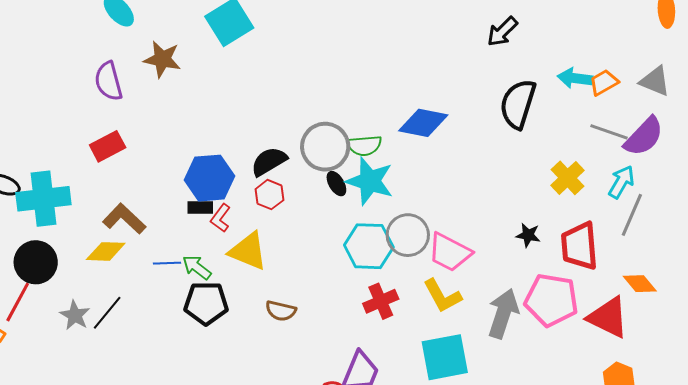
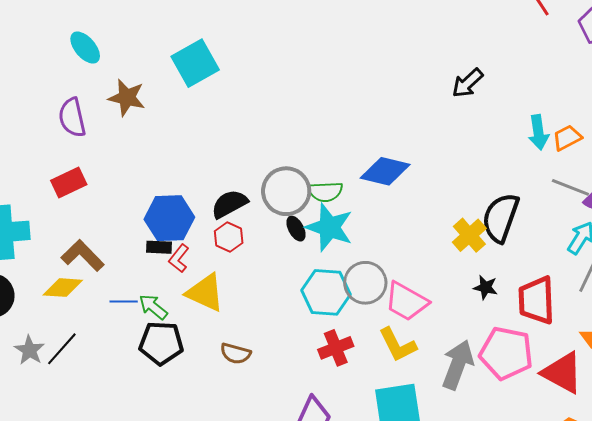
cyan arrow: (575, 78) -> (538, 132), turned -108
black semicircle: (518, 104) -> (501, 218), moved
yellow cross: (568, 178) -> (469, 235), moved

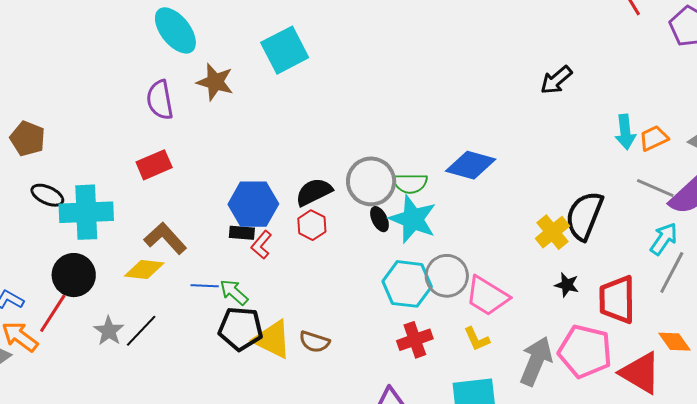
cyan ellipse: (85, 48) -> (175, 30), size x1.4
yellow triangle: (205, 293) -> (272, 339), moved
yellow L-shape: (397, 345) -> (477, 339), size x0.7

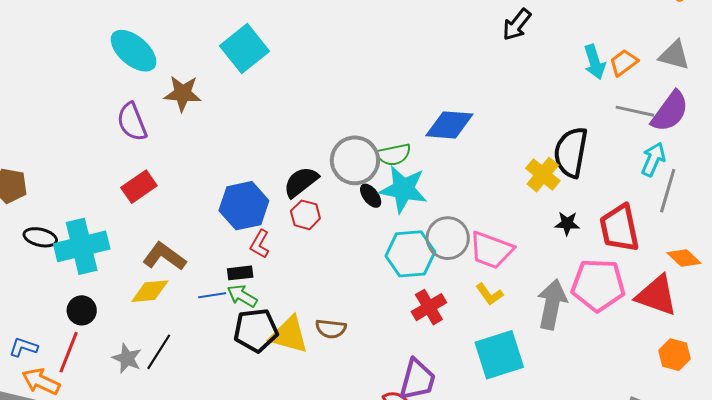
black rectangle: (242, 233) -> (240, 273), moved
black circle: (74, 275) -> (82, 310), size x0.7

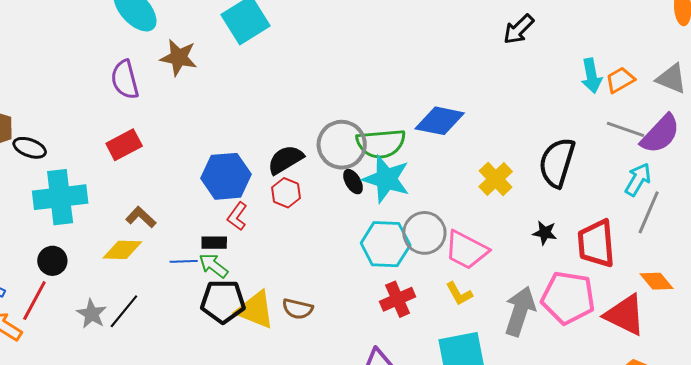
green semicircle: (394, 155) -> (381, 144), size x1.4
yellow cross: (543, 175) -> (496, 179), moved
black ellipse: (40, 237) -> (30, 148), moved
brown L-shape: (164, 256) -> (141, 217), size x0.7

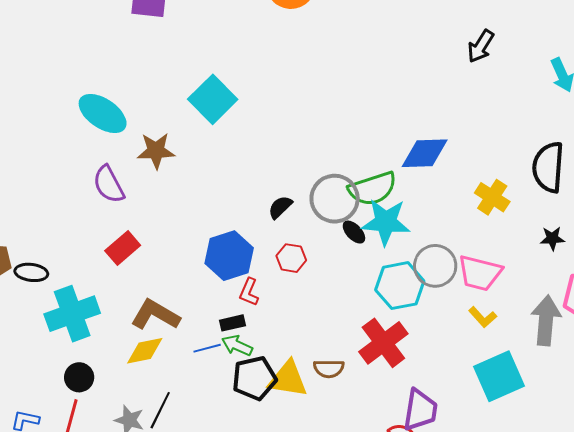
black semicircle: (285, 160) -> (280, 207), moved, size x0.7
brown L-shape: (141, 217) -> (155, 315), size x1.6
red cross: (398, 299) -> (383, 343), moved, size x1.4

